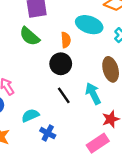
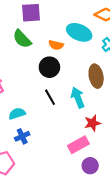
orange semicircle: (66, 40) -> (56, 45), turned 104
blue cross: (48, 133) -> (22, 136), moved, turned 32

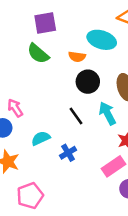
black circle: (49, 67) -> (88, 82), moved
blue cross: (22, 136) -> (68, 153), moved

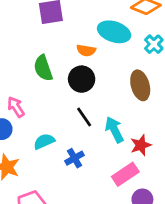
green semicircle: (38, 54) -> (43, 68), moved, turned 30
black circle: (88, 82) -> (82, 79), moved
cyan arrow: (107, 113) -> (114, 130), moved

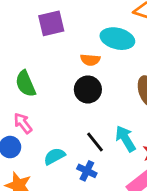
green semicircle: (43, 68) -> (26, 84), moved
black line: (84, 117) -> (95, 142), moved
blue cross: (75, 158) -> (87, 171), turned -30

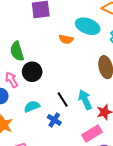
black circle: (88, 89) -> (32, 72), moved

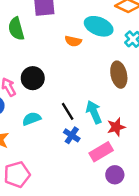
green semicircle: (17, 51) -> (16, 29), moved
blue cross: (54, 120) -> (72, 135), moved

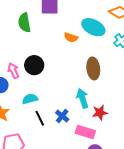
brown ellipse: (119, 75) -> (93, 68), moved
black line: (68, 111) -> (40, 118), moved
pink rectangle: (101, 152) -> (85, 132), turned 42

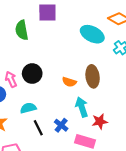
orange semicircle: (71, 37) -> (69, 82), moved

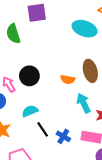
blue cross: (61, 125) -> (63, 136), moved

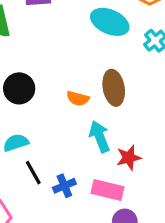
blue cross: (63, 136) -> (64, 186), turned 32

